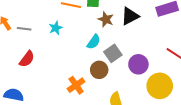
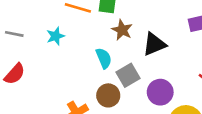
black triangle: (130, 16) -> (154, 44), moved
cyan semicircle: (94, 42) -> (104, 58), turned -63

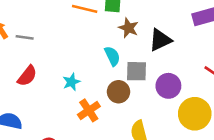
cyan star: (56, 36) -> (71, 82), moved
gray square: (128, 75) -> (136, 71), turned 35

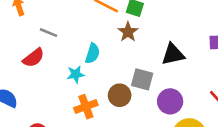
brown star: (128, 28) -> (128, 32), moved
gray line: (25, 37) -> (49, 33), moved
cyan semicircle: (112, 56) -> (92, 53), moved, turned 30

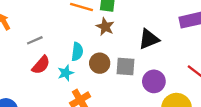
gray line: (49, 33) -> (35, 40), turned -35
red semicircle: (34, 58) -> (41, 65), moved
brown circle: (120, 95) -> (100, 63), moved

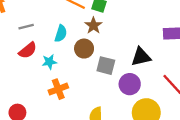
black triangle: (149, 39) -> (141, 57), moved
cyan semicircle: (77, 52) -> (61, 33), moved
brown circle: (100, 63) -> (84, 49), moved

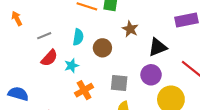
brown star: (93, 25) -> (130, 29), moved
gray square: (106, 66) -> (119, 83), moved

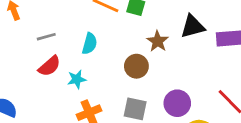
black triangle: (158, 47) -> (193, 26), moved
brown circle: (102, 48) -> (136, 66), moved

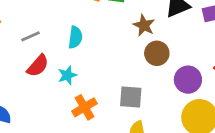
brown circle: (136, 66) -> (157, 53), moved
purple circle: (177, 103) -> (188, 80), moved

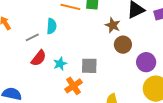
cyan semicircle: (75, 37) -> (52, 26), moved
gray square: (131, 97) -> (89, 66), moved

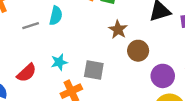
brown star: (113, 25) -> (118, 29), moved
red semicircle: (39, 58) -> (27, 73), moved

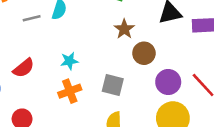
cyan star: (59, 62) -> (69, 61), moved
gray square: (94, 70) -> (113, 85), moved

